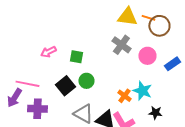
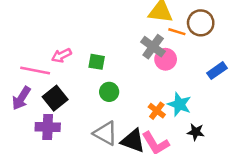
orange line: (148, 18) -> (177, 32), moved
pink circle: (147, 56) -> (166, 59), moved
pink line: (27, 84) -> (35, 71), moved
black square: (65, 86) -> (55, 98), moved
purple arrow: (14, 98) -> (21, 98), moved

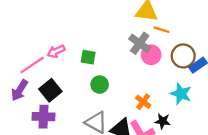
brown circle: (201, 23) -> (183, 56), moved
pink line: (35, 71) -> (32, 65), turned -45
cyan star: (179, 104) -> (181, 94), moved
black star: (196, 132) -> (163, 121), moved

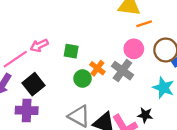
orange line: (161, 30) -> (144, 24), turned -35
gray cross: (140, 43) -> (122, 71), moved
orange cross: (143, 102) -> (97, 68), moved

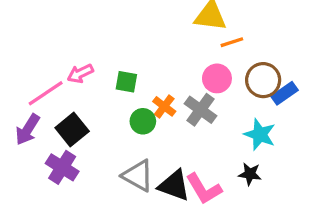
purple cross: (27, 110) -> (62, 167), turned 30
black star: (145, 115) -> (250, 174), moved

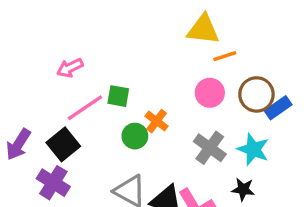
pink arrow: (80, 74) -> (70, 68), moved
pink line: (46, 93) -> (85, 108), moved
gray cross: (201, 110) -> (210, 148), moved

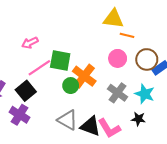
orange line: (225, 56) -> (127, 35), turned 32
green square: (118, 96) -> (60, 61), size x1.5
orange cross: (157, 121) -> (84, 76), size x1.6

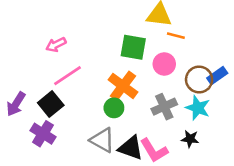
brown circle: (147, 59) -> (199, 79), moved
green square: (60, 61) -> (133, 47), moved
green circle: (71, 86) -> (114, 108), moved
gray cross: (118, 93) -> (164, 107), turned 30

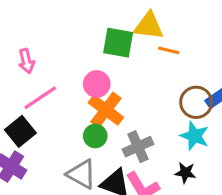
pink arrow: (56, 45) -> (26, 61), turned -78
green square: (133, 47) -> (118, 43), moved
pink circle: (164, 64) -> (97, 84), moved
gray cross: (164, 107) -> (138, 147), moved

